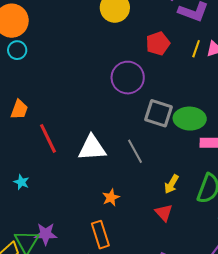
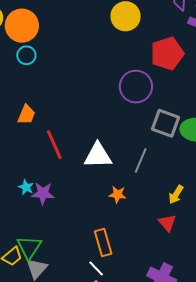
red pentagon: (158, 44) -> (167, 54), size x1.4
gray line: (135, 151) -> (141, 160), turned 50
orange star: (111, 198) -> (118, 194), moved, turned 30
purple star: (46, 234) -> (43, 193), moved

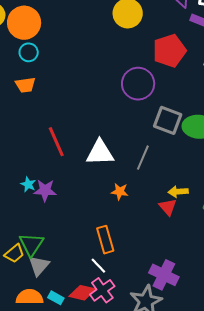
orange trapezoid: (26, 115) -> (25, 85), moved, turned 60
yellow arrow: (176, 195) -> (178, 192), turned 54
red triangle: (167, 223) -> (168, 207), moved

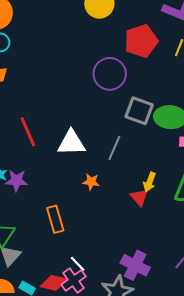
yellow arrow: (178, 192) -> (150, 182), turned -66
orange rectangle: (105, 240) -> (55, 219), moved
white line: (98, 266) -> (78, 264), moved

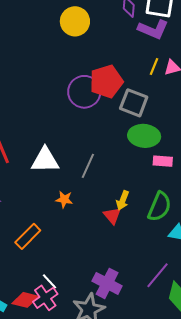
red pentagon: (141, 41) -> (106, 81), moved
gray square: (139, 111) -> (134, 103), moved
orange rectangle: (55, 219) -> (28, 236), turned 60

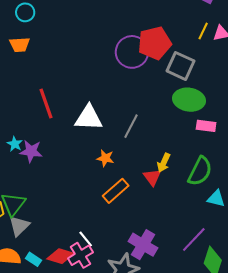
orange rectangle: (28, 236) -> (116, 191), moved

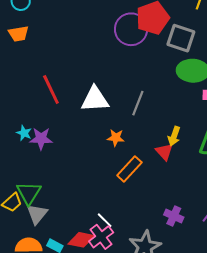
purple cross: (143, 245) -> (174, 216), moved, size x0.7

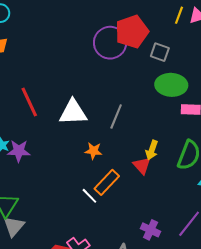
gray square: (181, 38) -> (160, 52), size x0.7
white line: (105, 220) -> (89, 196), moved

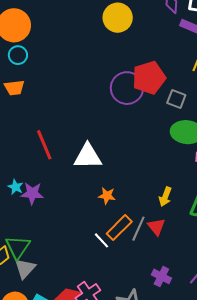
gray line: (116, 117) -> (138, 229), moved
red triangle: (142, 166) -> (156, 227), moved

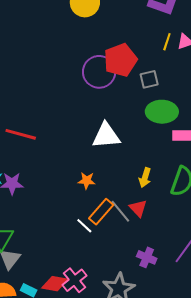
gray square: (176, 99) -> (149, 79), turned -30
red line: (44, 145) -> (21, 134), turned -48
white triangle: (88, 156) -> (106, 136), moved
gray line: (138, 229) -> (120, 211), turned -60

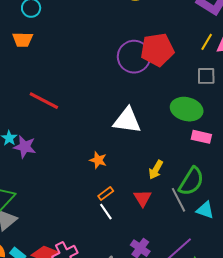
gray square: (149, 79) -> (206, 76), moved
gray line: (120, 211) -> (178, 200), moved
orange rectangle: (101, 212) -> (106, 194), size x0.6
white line: (84, 226) -> (106, 212), moved

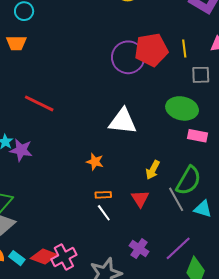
yellow line: (207, 42) -> (184, 48), moved, turned -36
orange rectangle: (106, 194) -> (103, 195), turned 35

